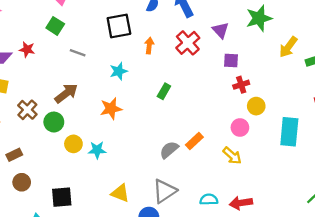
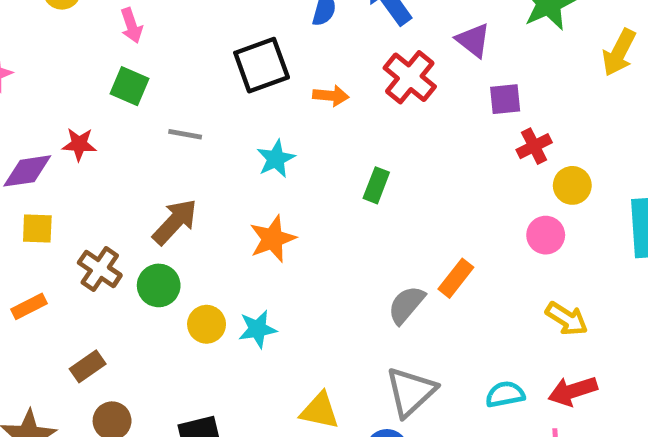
orange arrow: (149, 46) -> (331, 96), turned 98
yellow arrow: (232, 156) -> (567, 319), moved

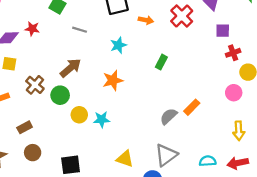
yellow arrow: (567, 319) -> (239, 131), turned 48

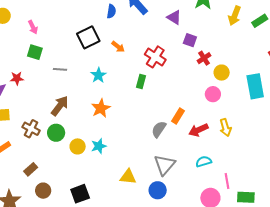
red cross: (182, 16) -> (155, 57), moved
orange arrow: (146, 20) -> (118, 47), turned 40
purple square: (223, 31) -> (190, 40), turned 32
red arrow: (238, 163) -> (198, 130), moved

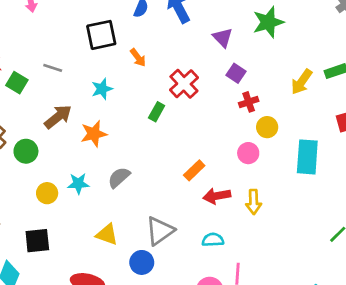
yellow arrow: (235, 16) -> (302, 82), moved
green square: (35, 52) -> (17, 83), moved
brown arrow: (60, 106) -> (58, 117), moved
gray semicircle: (159, 129) -> (119, 177), moved
yellow circle: (78, 146) -> (47, 193), moved

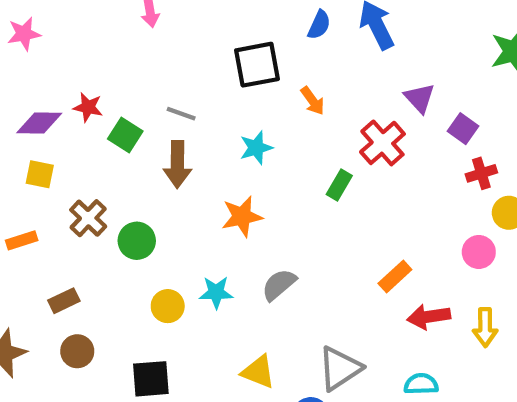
purple triangle: (223, 37) -> (420, 98), moved
brown arrow: (58, 117) -> (177, 164), moved, turned 128

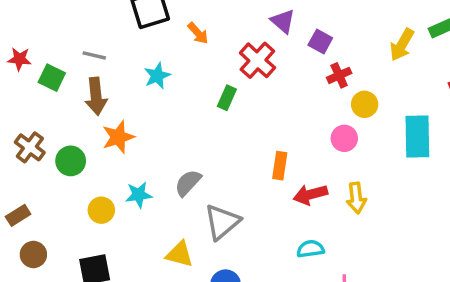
orange star: (242, 216) -> (118, 137), moved
orange rectangle: (395, 277) -> (280, 166), turned -32
gray triangle: (340, 368) -> (222, 222), moved

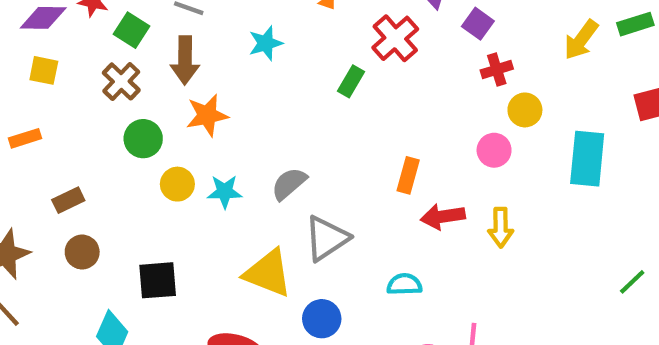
brown cross: (30, 147) -> (121, 81), moved
yellow circle: (101, 210) -> (177, 184), moved
cyan semicircle: (310, 249) -> (404, 284), moved
yellow triangle: (180, 254) -> (268, 273), size x1.4

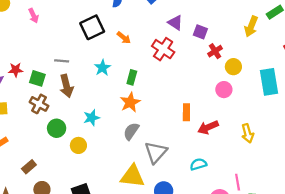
green rectangle: (351, 81) -> (132, 77), moved
orange star: (207, 115) -> (130, 102), moved
cyan star: (225, 192) -> (92, 118), moved
yellow arrow: (501, 227) -> (248, 133), moved

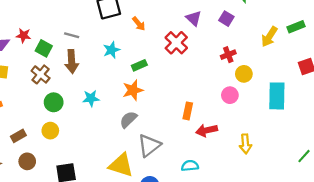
purple square: (200, 32) -> (226, 19), moved
green rectangle: (132, 77) -> (139, 65), turned 40
yellow circle: (78, 145) -> (50, 131), moved

